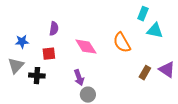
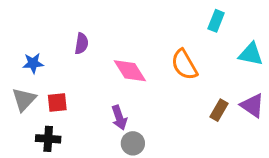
cyan triangle: (155, 31) -> (251, 54), moved
red square: (49, 54) -> (57, 103), moved
black cross: (37, 76) -> (48, 139), moved

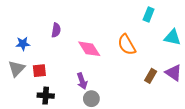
black cross: (48, 139) -> (46, 96), moved

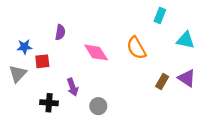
red square: (39, 71) -> (42, 61), moved
purple arrow: (82, 81) -> (73, 87), moved

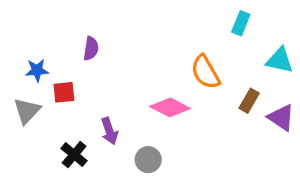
pink diamond: (96, 52) -> (170, 107), moved, turned -30
brown rectangle: (162, 81) -> (249, 101), moved
black cross: (49, 103) -> (74, 155), turned 36

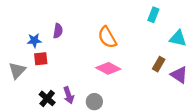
blue star: (37, 70) -> (34, 40), moved
orange semicircle: (205, 72) -> (107, 37), moved
purple arrow: (109, 131) -> (69, 95), moved

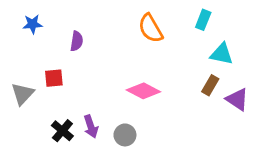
orange semicircle: (107, 37) -> (151, 28), moved
cyan triangle: (178, 38) -> (222, 54), moved
blue star: (34, 40) -> (33, 24), moved

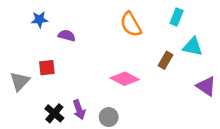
blue star: (33, 24) -> (40, 19), moved
purple semicircle: (77, 41) -> (67, 36), turned -84
brown rectangle: (210, 85) -> (165, 60), moved

